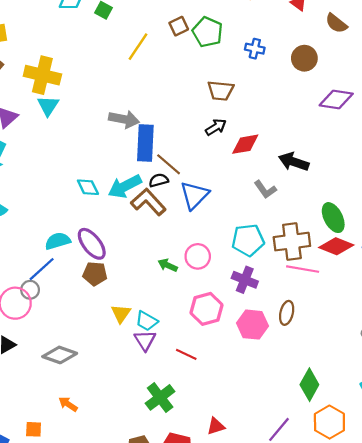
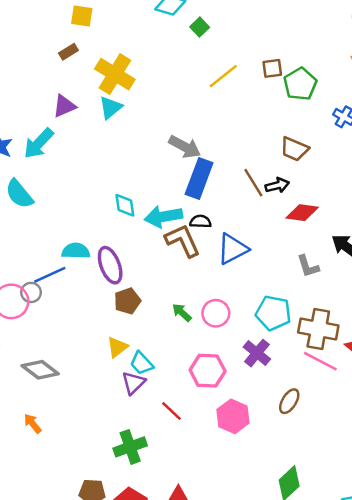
brown line: (169, 164) -> (253, 183), moved
brown pentagon: (95, 274) -> (127, 301), moved, turned 30
pink hexagon: (252, 325) -> (233, 416), moved

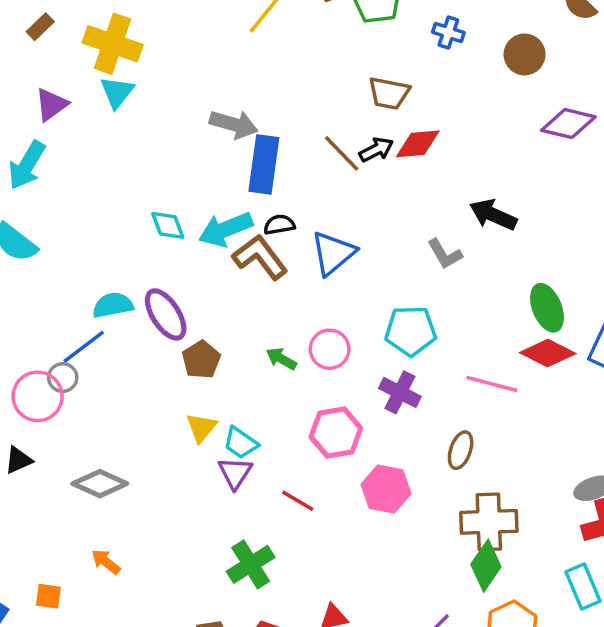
red diamond: (302, 213) -> (418, 144), moved
brown cross: (318, 329) -> (489, 522), moved

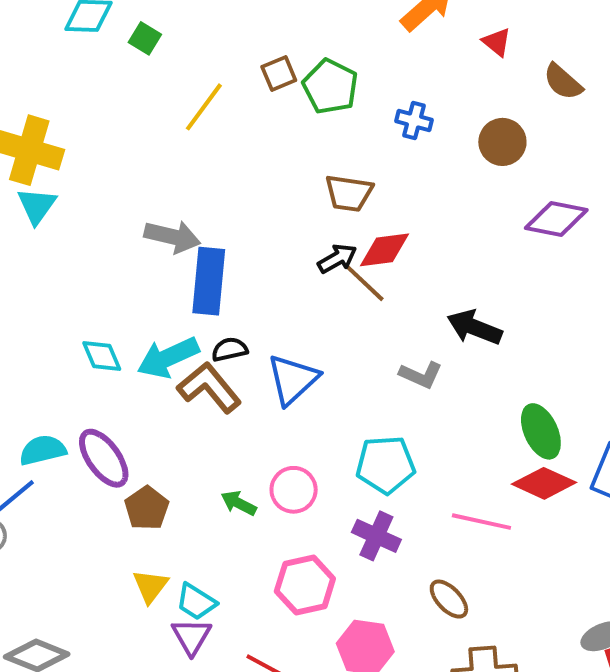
brown line: (342, 153) -> (364, 282), moved
gray L-shape: (445, 254) -> (421, 375), turned -33
brown ellipse: (461, 450) -> (449, 599), turned -60

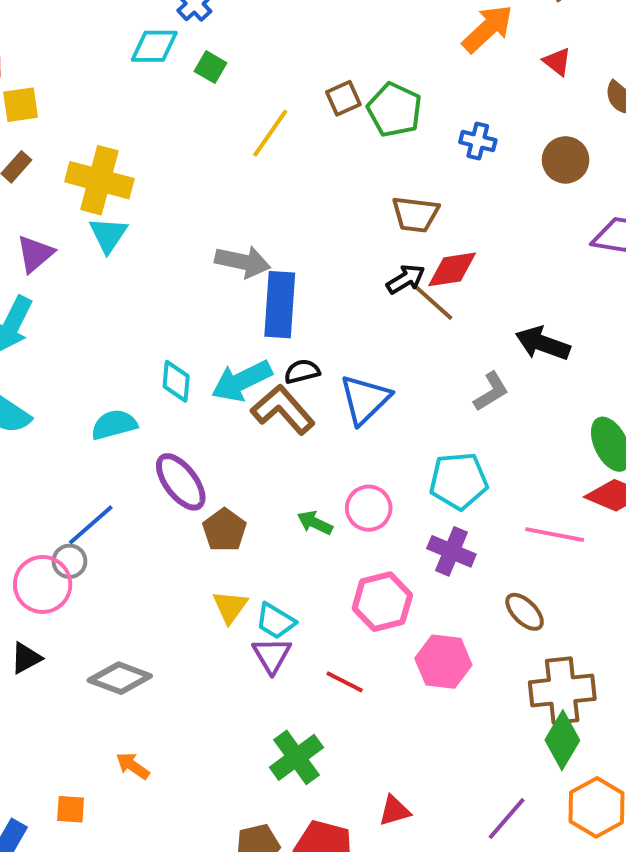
cyan diamond: (102, 356) -> (176, 381), turned 30
gray L-shape: (421, 375) -> (491, 392), turned -54
cyan semicircle: (43, 450) -> (114, 425), moved

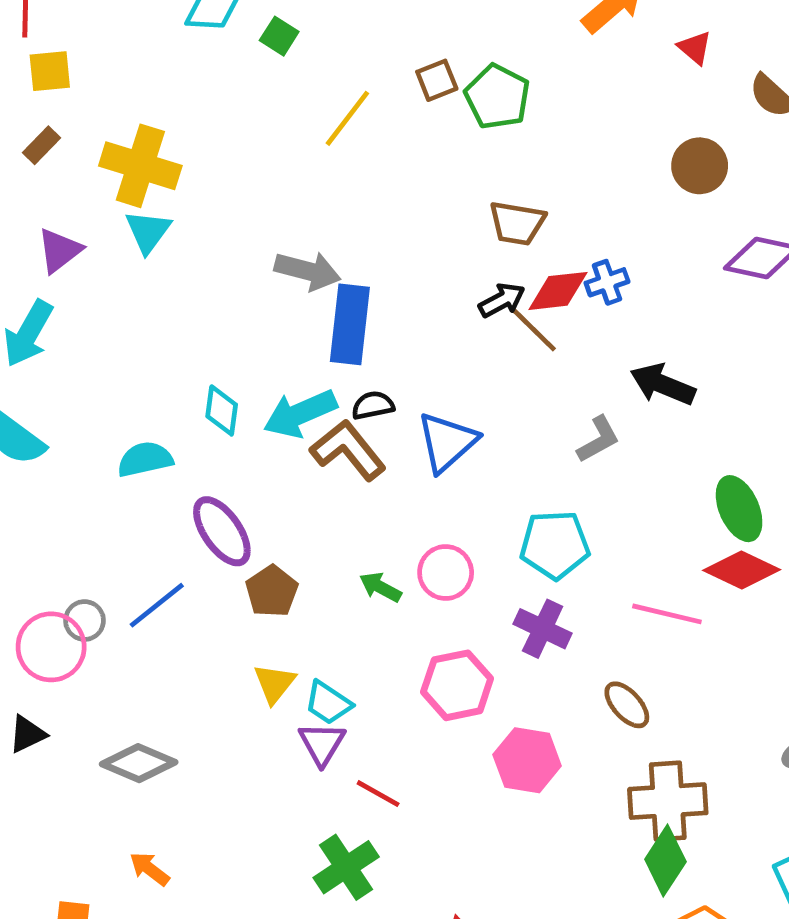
blue cross: (478, 141) -> (607, 282), moved, turned -36
blue line: (91, 525) -> (157, 605), moved
red line: (345, 682) -> (378, 794), moved

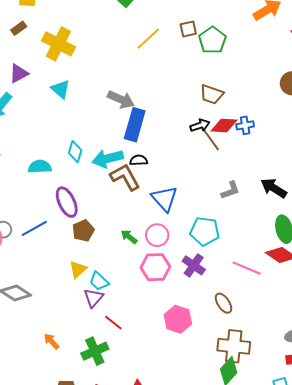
cyan triangle: (148, 232) -> (61, 89), moved, turned -35
black arrow: (663, 384) -> (274, 188), moved
blue triangle: (447, 442) -> (164, 199), moved, turned -40
pink hexagon: (457, 685) -> (155, 267), moved
orange arrow: (150, 869) -> (52, 341), moved

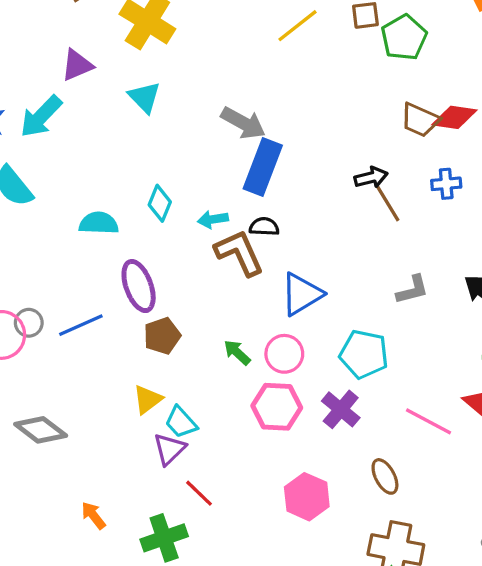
brown trapezoid: (212, 94) -> (420, 120), moved
red diamond: (224, 126) -> (454, 117), moved
cyan arrow: (108, 159) -> (213, 219), size x0.6
blue triangle: (164, 199) -> (302, 294), turned 36

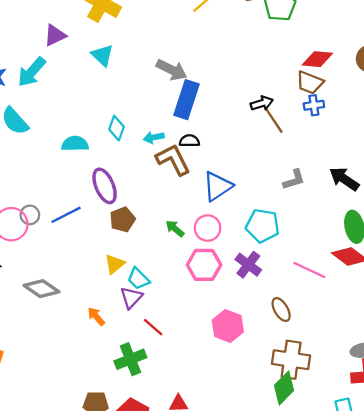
brown trapezoid: (420, 120) -> (310, 83), moved
orange arrow: (93, 515) -> (96, 316), moved

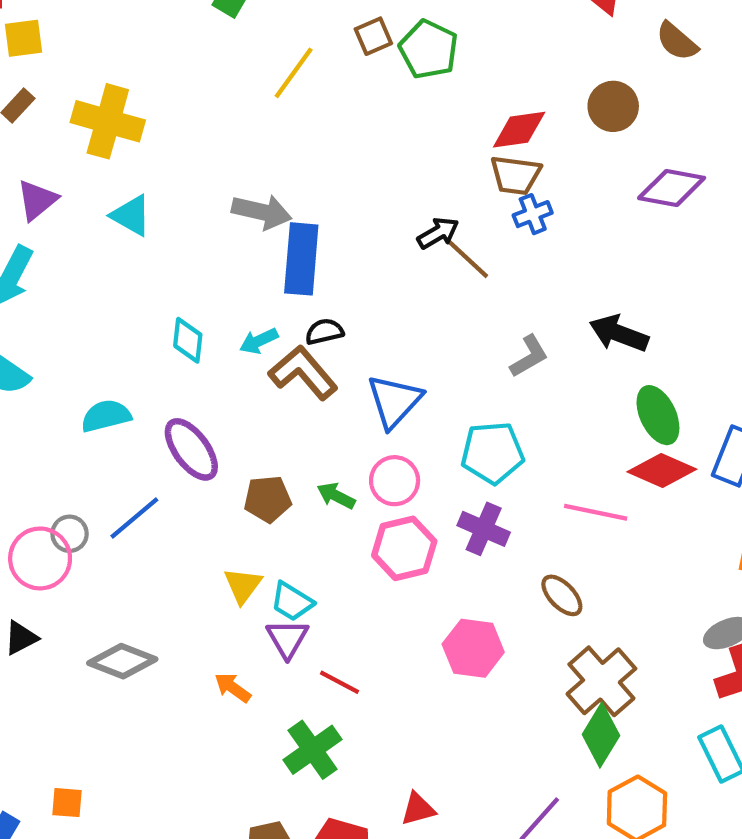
cyan semicircle: (75, 144) -> (106, 416), moved
brown pentagon: (122, 220) -> (268, 499), moved, turned 30
brown cross: (291, 360) -> (601, 681), turned -36

